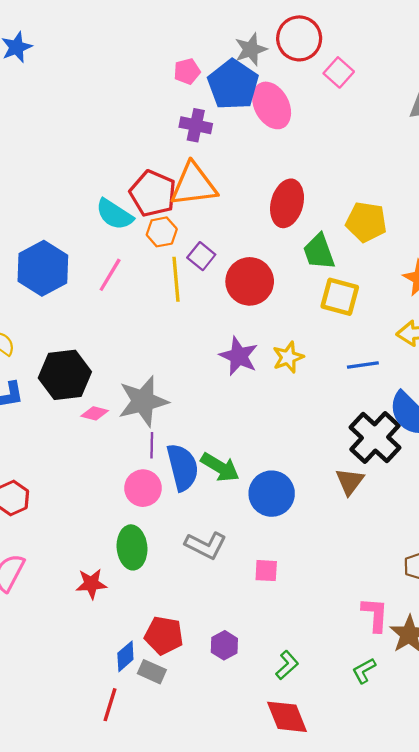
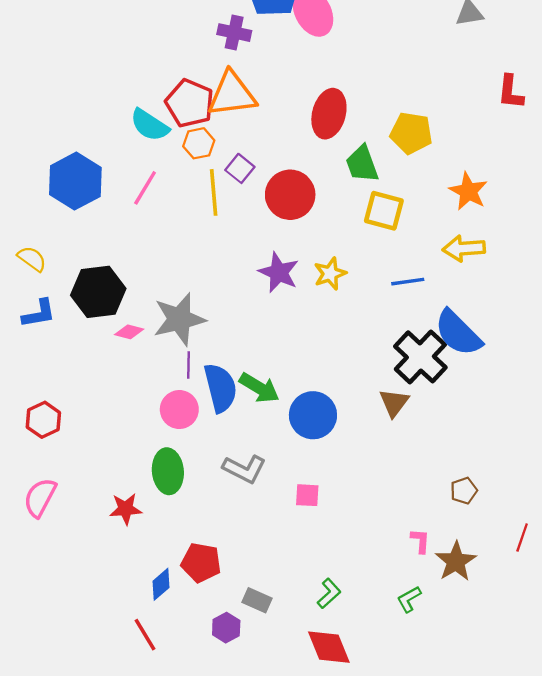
pink L-shape: (375, 615) -> (420, 541), size x0.7
purple hexagon: (224, 645) -> (226, 628), moved
gray rectangle: (152, 672) -> (257, 600), moved
red line: (110, 705) -> (145, 635), turned -48

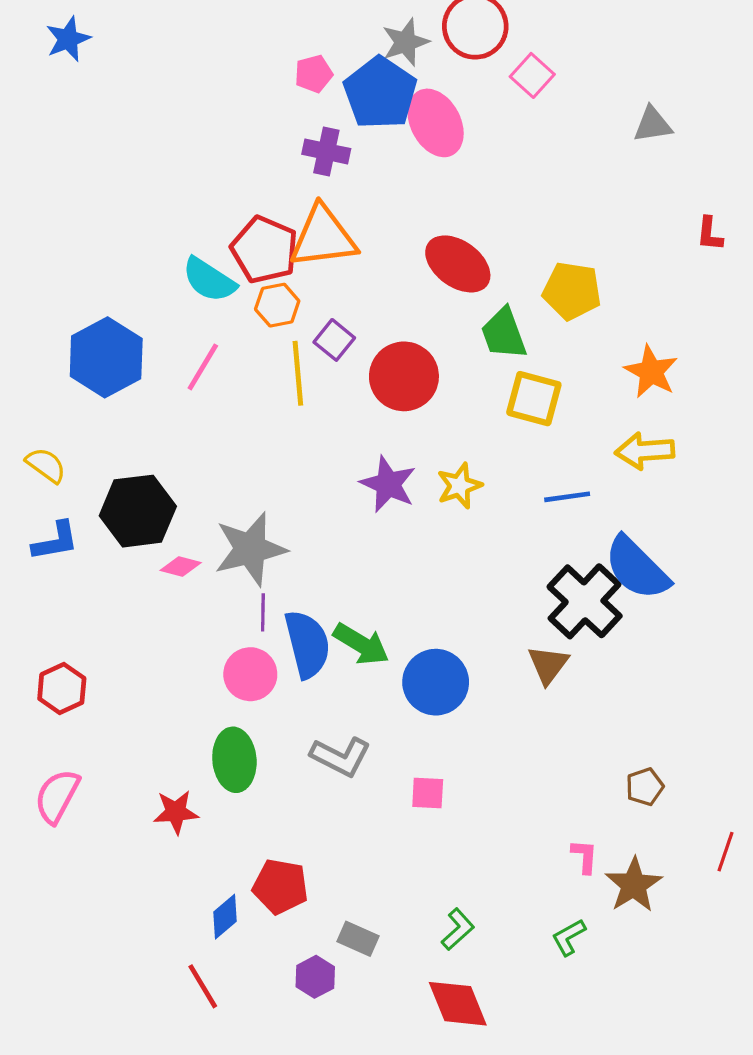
red L-shape: (511, 92) -> (710, 234), size x0.7
red ellipse: (329, 114) -> (458, 264), turned -69

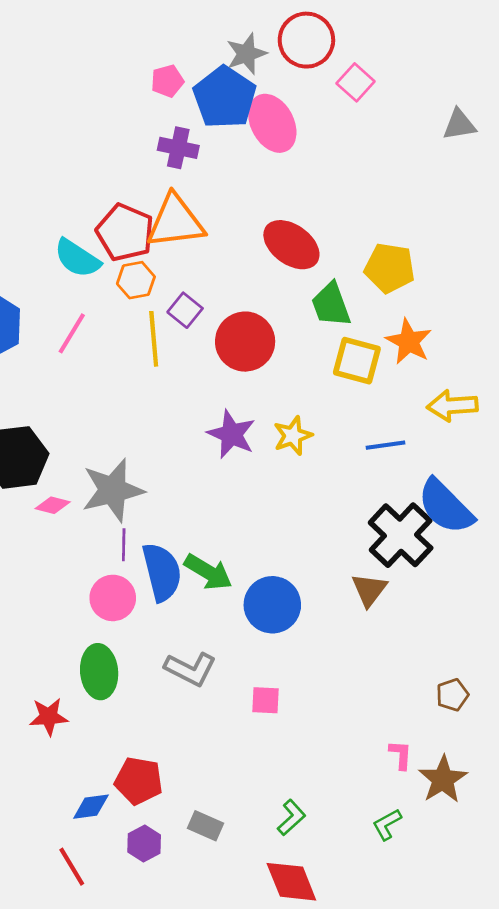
orange star: (651, 372) -> (409, 342), moved
blue diamond: (225, 917) -> (91, 807), turned 33
purple hexagon: (315, 977) -> (144, 843), moved

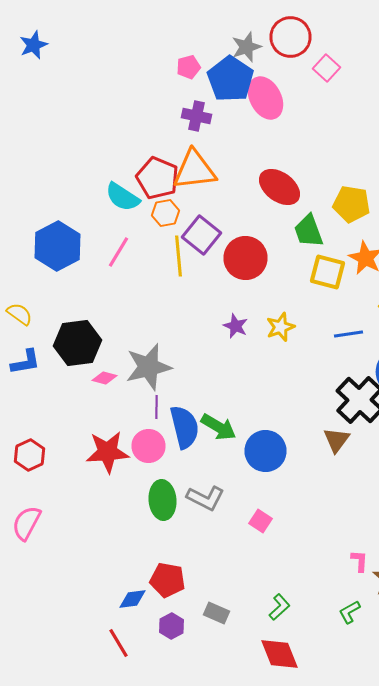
purple square: (185, 310) -> (202, 235), size x1.5
purple star: (231, 434) -> (236, 326), size x0.7
green ellipse: (99, 672) -> (162, 500), moved
pink square: (266, 700) -> (260, 521), turned 30
red star: (49, 717) -> (108, 452), moved, size x1.5

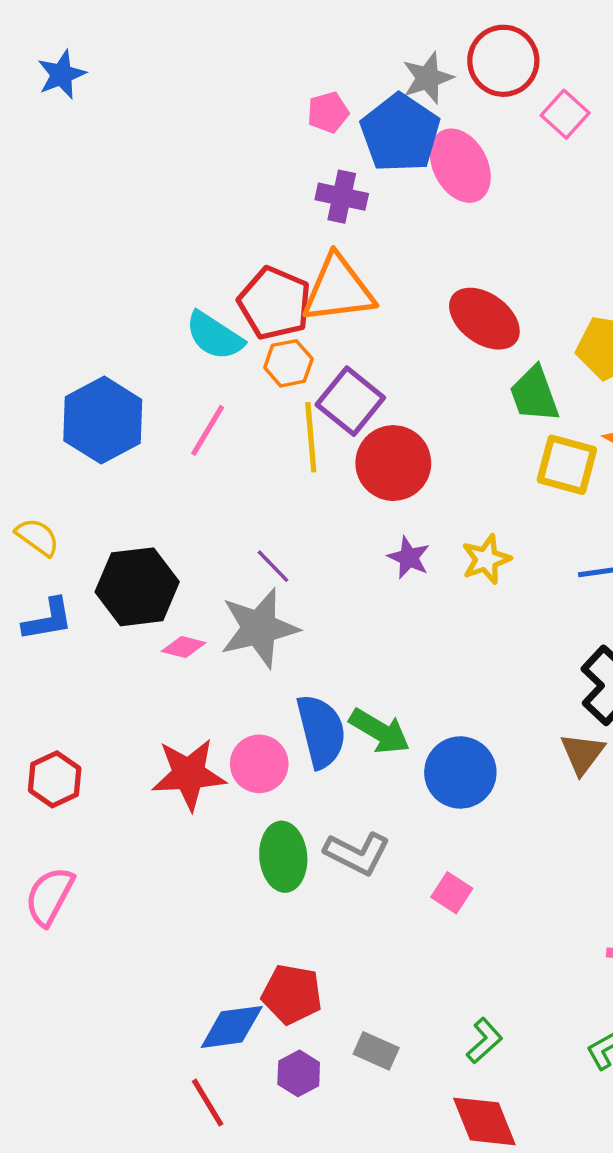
red circle: (246, 258) -> (393, 463), moved
purple line: (156, 407) -> (273, 566), moved, turned -45
blue diamond: (132, 599) -> (232, 1027), size x1.4

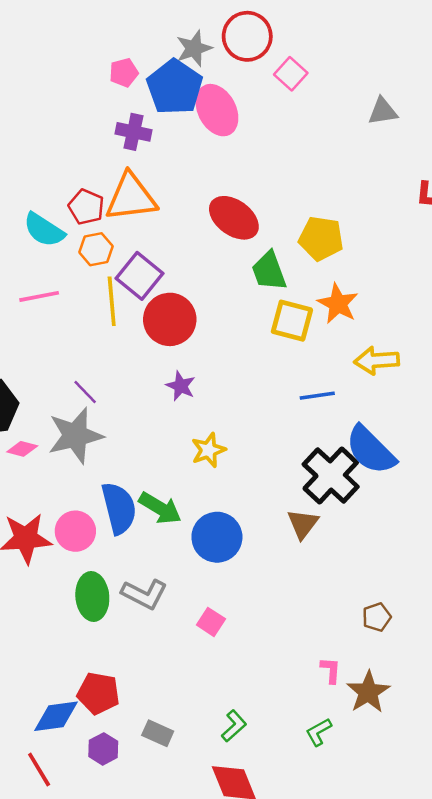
red pentagon: (275, 303) -> (86, 207), size x0.7
pink line: (208, 430) -> (39, 296), turned 48
yellow star: (486, 559) -> (208, 450), moved

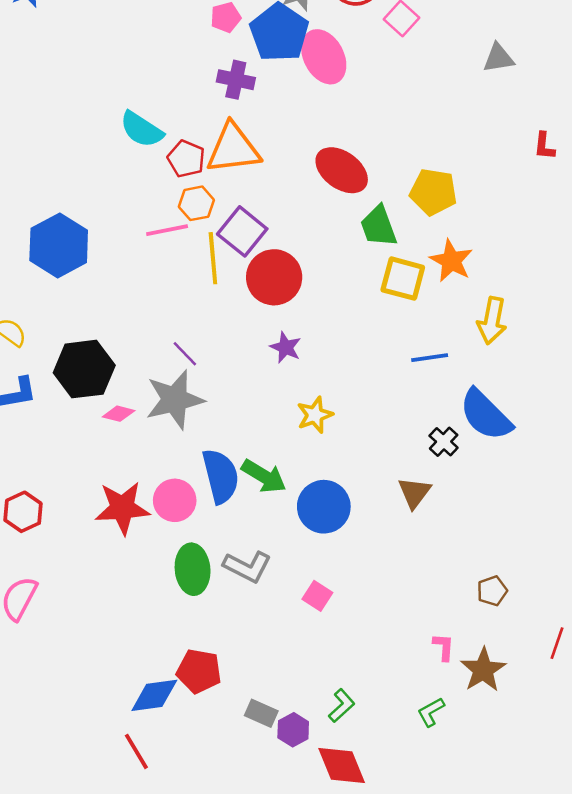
cyan semicircle: (44, 230) -> (142, 129), moved
pink line: (39, 296) -> (167, 230), moved
yellow arrow: (377, 361) -> (492, 321), turned -75
black cross: (331, 475) -> (444, 442), size x0.5
purple hexagon: (103, 749) -> (293, 730), moved

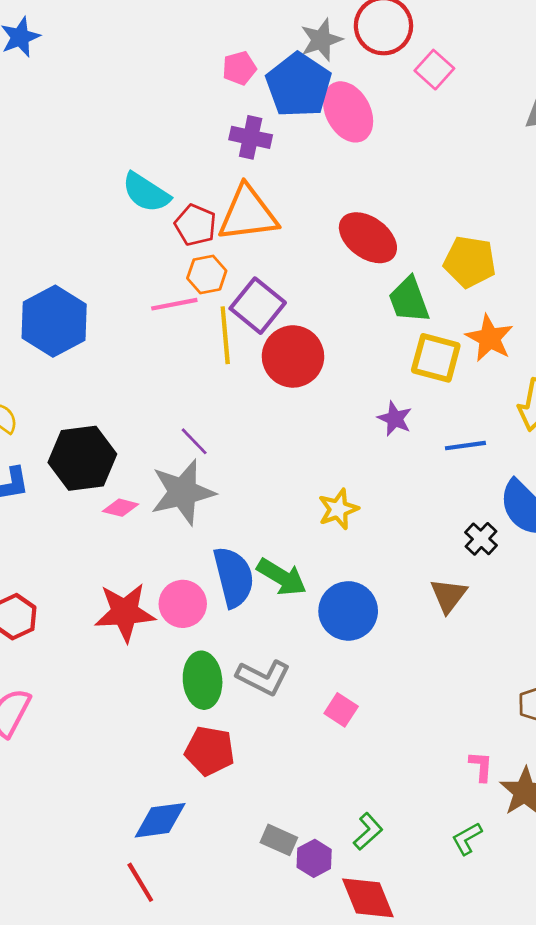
purple star: (286, 347) -> (395, 419), moved
red pentagon: (199, 671) -> (210, 751), moved

